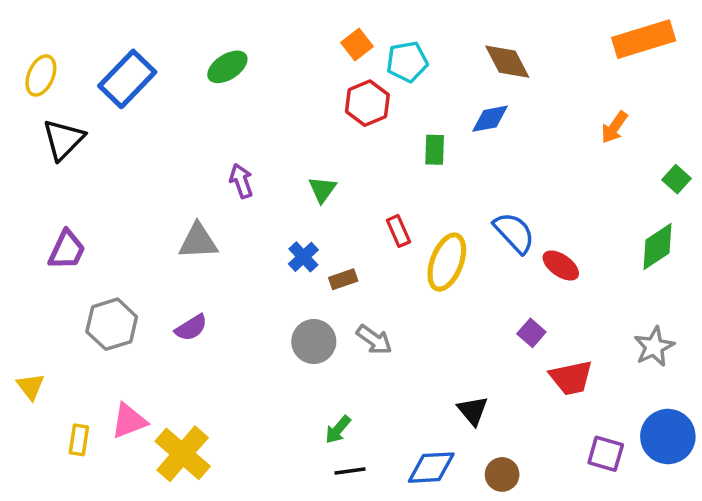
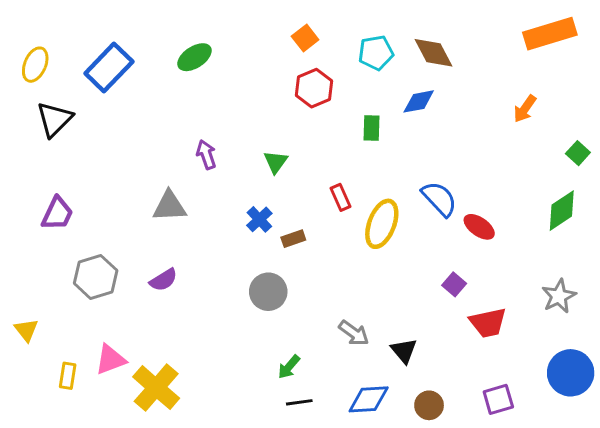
cyan pentagon: (407, 62) -> (376, 53), moved
gray arrow: (374, 340) -> (354, 333), moved
purple square: (606, 454) -> (498, 399), moved, turned -32

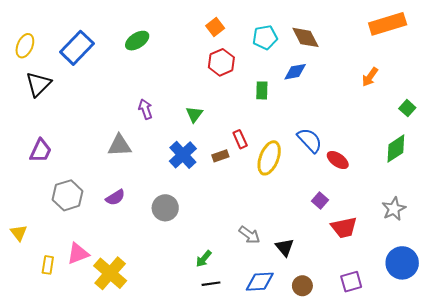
blue cross: (259, 219) -> (183, 155), size x1.5
brown rectangle: (293, 239) -> (220, 156), moved
gray circle: (268, 292) -> (165, 208), moved

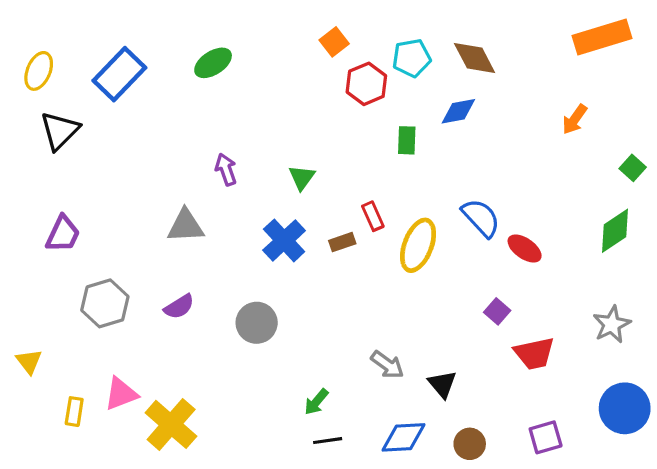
red hexagon: (221, 62) -> (366, 84), moved

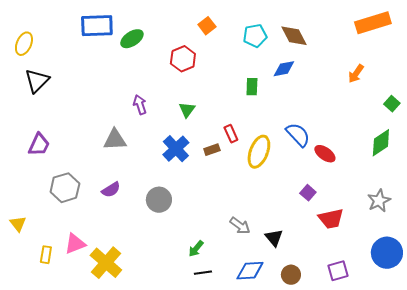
blue rectangle: (119, 74) -> (97, 26), moved, turned 44
red hexagon: (366, 84) -> (183, 59), moved

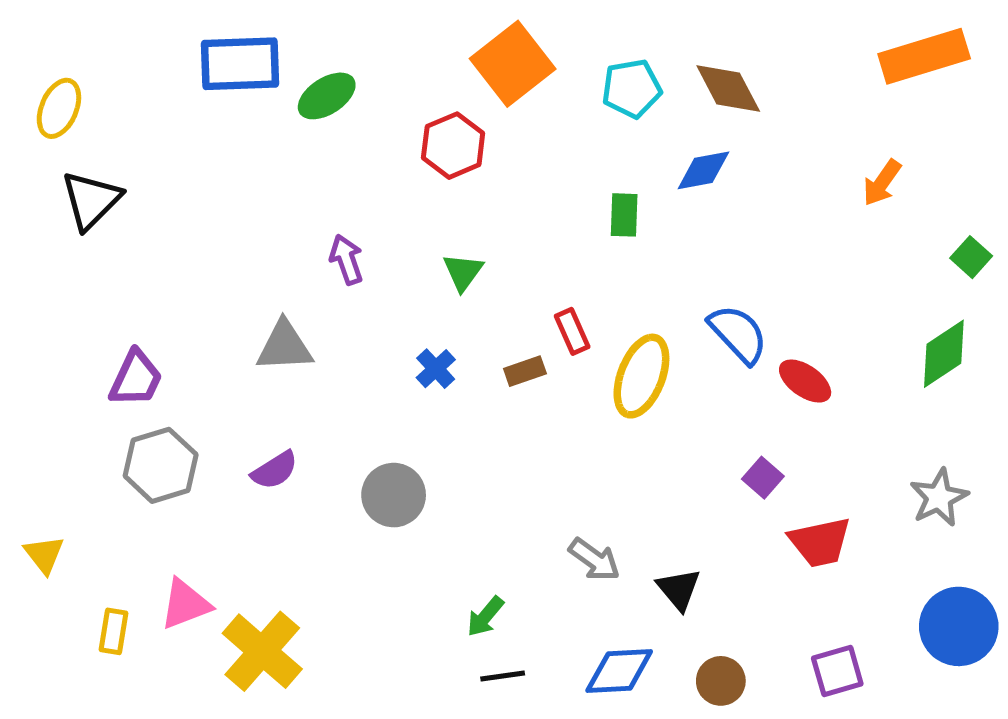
orange square: (207, 26) -> (513, 64), size x1.8
purple trapezoid: (39, 145) -> (136, 379), moved
blue cross: (176, 149) -> (436, 369), size x0.6

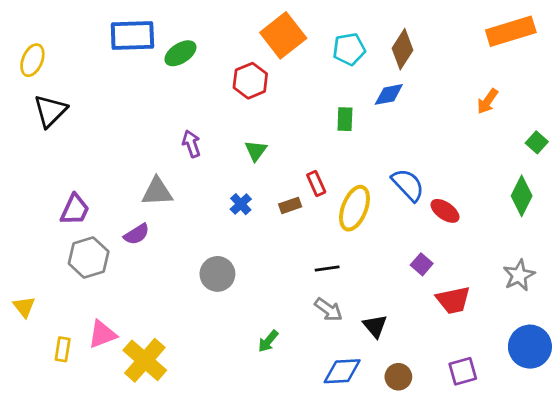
brown diamond: (728, 89) -> (402, 49), turned 60
green diamond: (944, 354) -> (522, 196), turned -30
purple semicircle: (275, 470) -> (137, 234), moved
black line: (503, 676) -> (327, 268), moved

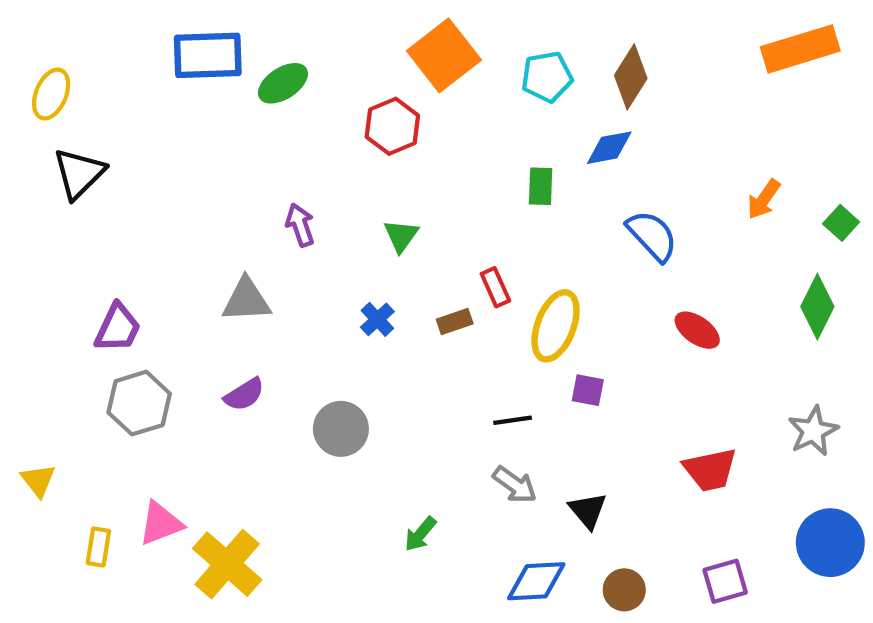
orange arrow: (487, 101) -> (764, 199), moved
blue semicircle: (408, 185) -> (652, 236), moved
purple semicircle: (137, 234) -> (244, 395), moved
purple square: (422, 264) -> (588, 390), moved, turned -30

